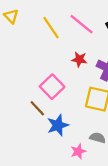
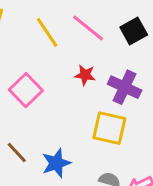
pink square: (52, 87) -> (26, 90), moved
brown line: (37, 108) -> (17, 152), moved

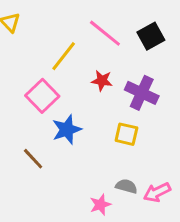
yellow line: (47, 32) -> (64, 56), moved, turned 72
yellow square: (109, 128) -> (126, 134), size x0.7
blue star: (56, 163) -> (67, 130), moved

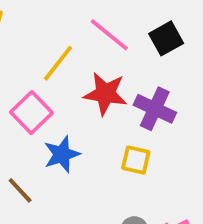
red star: (102, 81) -> (105, 94), size x1.6

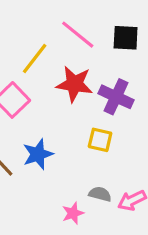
black square: (166, 38) -> (126, 38), turned 32
blue star: (62, 154) -> (38, 154), moved

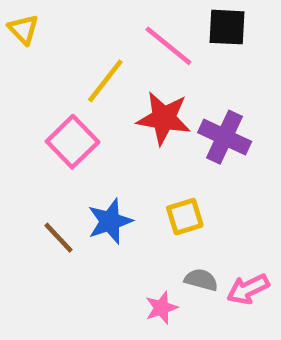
black square: (126, 38) -> (227, 27), moved
yellow square: (100, 140) -> (185, 217), moved, turned -30

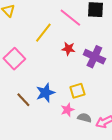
red star: (164, 118) -> (68, 49), size x0.6
pink square: (73, 142) -> (14, 59), moved
pink star: (161, 308) -> (67, 110), moved

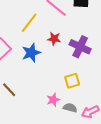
yellow square: (77, 91) -> (72, 81), moved
blue star: (45, 93) -> (31, 53), moved

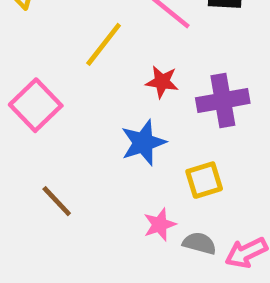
purple cross: (80, 47) -> (223, 101), turned -35
blue star: (31, 53) -> (143, 143), moved

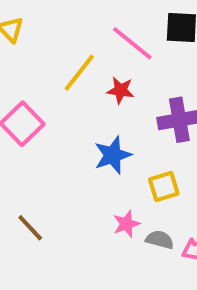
red star: (162, 82) -> (121, 90), moved
brown line: (57, 201) -> (30, 228), moved

